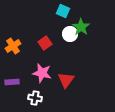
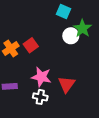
red square: (45, 43) -> (31, 45), moved
white cross: (35, 98) -> (40, 97), moved

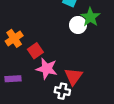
red square: (31, 45) -> (35, 51), moved
white cross: (40, 97) -> (62, 91), moved

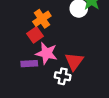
orange cross: (14, 38) -> (42, 19), moved
purple rectangle: (13, 79) -> (29, 64), moved

